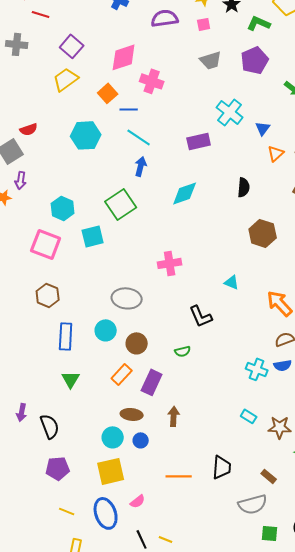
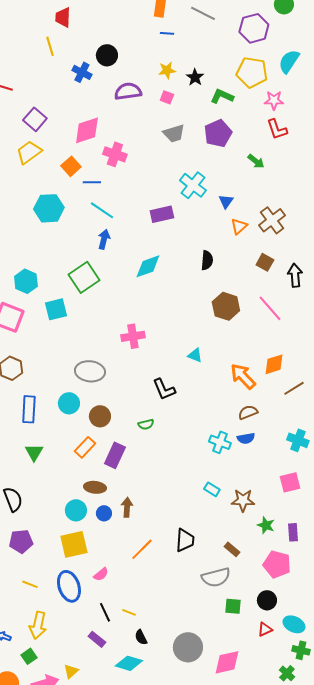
pink square: (204, 24) -> (167, 97), turned 32
brown arrow: (174, 416) -> (127, 507), moved
orange line: (179, 476) -> (142, 549), turned -45

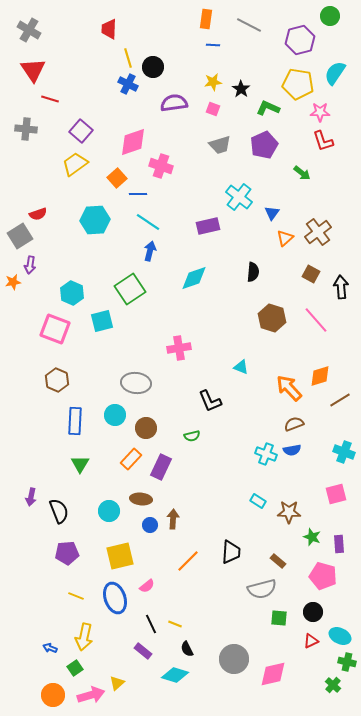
yellow line: (50, 46) -> (128, 58), moved
cyan circle: (76, 510) -> (109, 511), moved

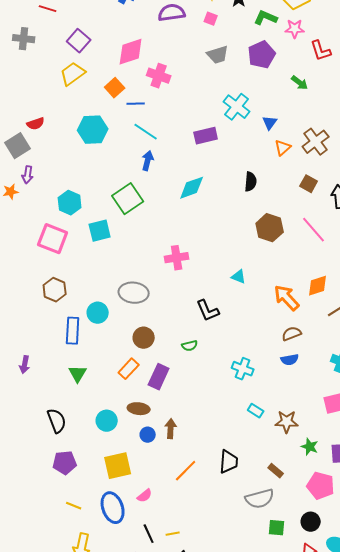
pink star: (320, 112) -> (295, 29), moved
cyan circle: (115, 415) -> (98, 313), moved
cyan cross: (266, 454) -> (243, 369), moved
purple arrow: (31, 497) -> (25, 365), moved
yellow line: (175, 624) -> (173, 534), turned -32

